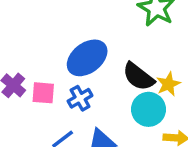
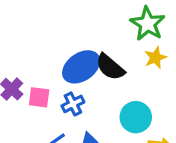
black semicircle: (138, 77) -> (110, 67), moved
yellow star: (168, 84) -> (155, 58), moved

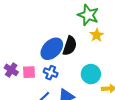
black semicircle: (110, 67) -> (70, 46), turned -102
blue cross: (73, 104) -> (51, 73), turned -32

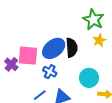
black semicircle: (70, 46) -> (72, 48), turned -30
pink square: (29, 72) -> (28, 56), moved, size x1.5

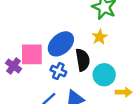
yellow star: (99, 40) -> (100, 37), moved
black semicircle: (72, 48) -> (83, 60), moved

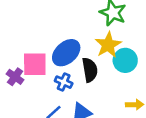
yellow star: (100, 37) -> (108, 45), size x1.5
cyan circle: (104, 75) -> (125, 60), moved

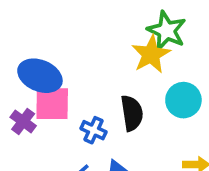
yellow star: (108, 45) -> (151, 54), moved
blue ellipse: (66, 53) -> (40, 76), moved, turned 64

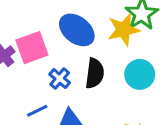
blue ellipse: (40, 76) -> (77, 30), moved
pink square: (52, 104) -> (32, 48), turned -36

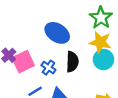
yellow star: (124, 30) -> (100, 42), moved, turned 30
pink square: (32, 48) -> (23, 62), moved

